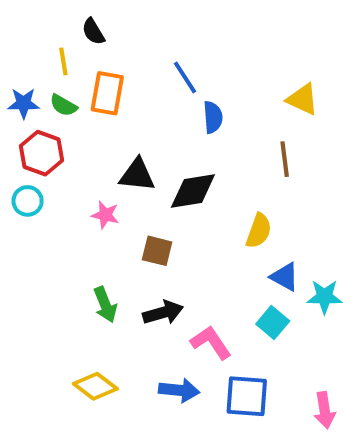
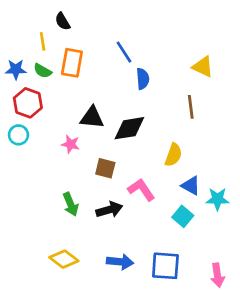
pink L-shape: (211, 342) -> (141, 190), moved

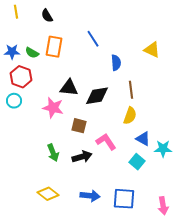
yellow line: (43, 41) -> (16, 12), moved
blue semicircle: (143, 79) -> (116, 63), moved
brown line: (191, 107) -> (131, 90), moved
pink star: (71, 144) -> (53, 108), size x1.5

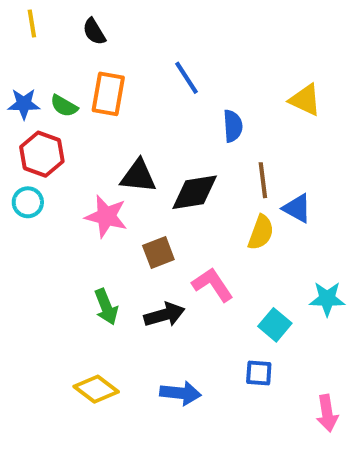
brown square: (79, 126) -> (158, 252), turned -35
blue triangle: (143, 139) -> (297, 208), moved
blue square: (124, 199) -> (259, 373), moved, size x0.6

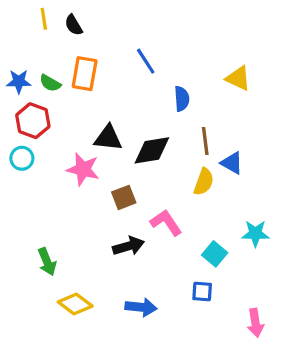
yellow line: (32, 24) -> (44, 19), moved
green arrow: (106, 307) -> (47, 262), moved

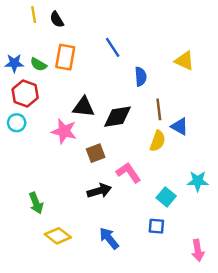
blue arrow: (141, 307) -> (109, 238), turned -135

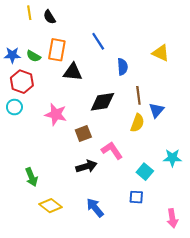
black triangle: (83, 107) -> (73, 72), moved
blue triangle: (180, 126) -> (156, 110), turned 42

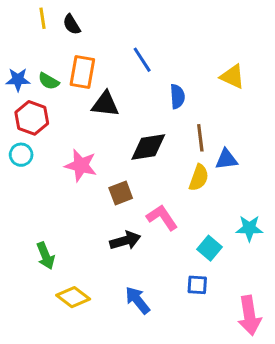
blue triangle: (156, 110) -> (226, 159), turned 42
pink arrow: (172, 218) -> (249, 316), size x1.4

